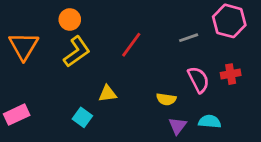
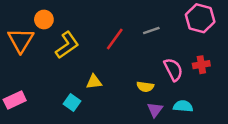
orange circle: (70, 19) -> (44, 19), moved
gray line: (189, 38) -> (151, 30), moved

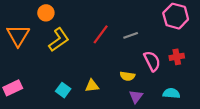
orange circle: (44, 19) -> (46, 13), moved
gray line: (151, 30) -> (131, 35), moved
yellow triangle: (94, 82) -> (92, 86), moved
cyan semicircle: (183, 106) -> (171, 93), moved

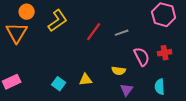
orange circle: (46, 13) -> (27, 12), moved
yellow L-shape: (59, 40) -> (58, 21), moved
cyan semicircle: (171, 93) -> (160, 87), turned -98

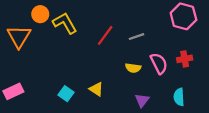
orange circle: (27, 12) -> (40, 14), moved
yellow L-shape: (58, 21) -> (65, 23), turned -85
yellow semicircle: (119, 71) -> (133, 68), moved
yellow triangle: (86, 80) -> (96, 89), turned 40

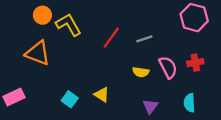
orange triangle: (19, 37) -> (38, 53), moved, turned -40

